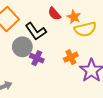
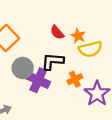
black L-shape: (36, 31) -> (53, 61), moved, turned 130
purple cross: (37, 58) -> (38, 80), size x1.5

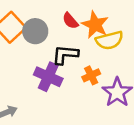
orange star: (78, 36) -> (95, 25), size x1.5
gray circle: (23, 68) -> (35, 31), moved

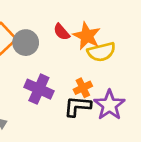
black L-shape: (65, 55) -> (78, 106), moved

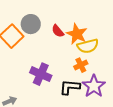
gray circle: (26, 43) -> (31, 24), moved
orange cross: (83, 88) -> (81, 65), moved

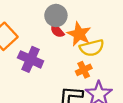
gray circle: (31, 24) -> (56, 15), moved
purple cross: (41, 74) -> (31, 59), moved

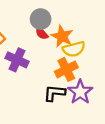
orange cross: (84, 70) -> (66, 69), size x1.5

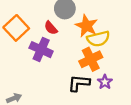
red semicircle: (42, 33) -> (51, 28), moved
purple star: (80, 92) -> (105, 82), size x0.6

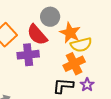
red semicircle: (51, 28) -> (37, 35), size x1.6
purple cross: (41, 50) -> (28, 55), turned -30

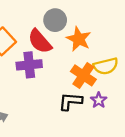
yellow semicircle: (81, 45) -> (106, 66), moved
orange cross: (74, 64) -> (83, 75), turned -30

